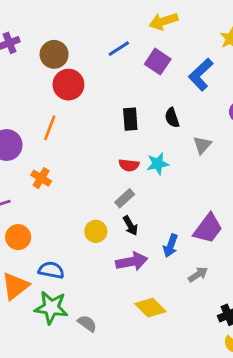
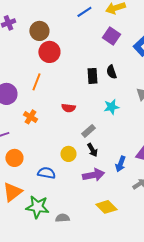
blue line: (119, 49) -> (84, 12), moved
black semicircle: (172, 118) -> (111, 72), moved
red semicircle: (129, 165) -> (68, 108), moved
blue semicircle: (51, 270) -> (46, 173), moved
gray semicircle: (87, 323) -> (62, 218), turned -40

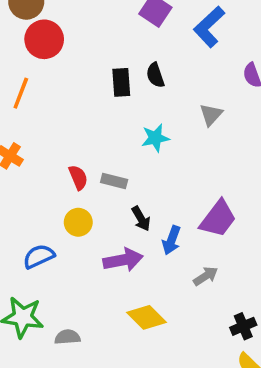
red semicircle: (68, 108) -> (78, 177), moved, turned -120
gray rectangle: (88, 131) -> (114, 181), turned 56
black arrow: (92, 150) -> (141, 219), moved
blue semicircle: (46, 173) -> (39, 256), turned -36

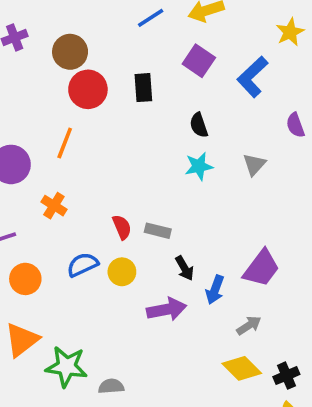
black rectangle: (121, 82) -> (143, 88), moved
cyan star: (155, 138) -> (199, 166), moved
blue semicircle: (39, 256) -> (83, 265), moved
yellow diamond: (146, 317) -> (242, 368), moved

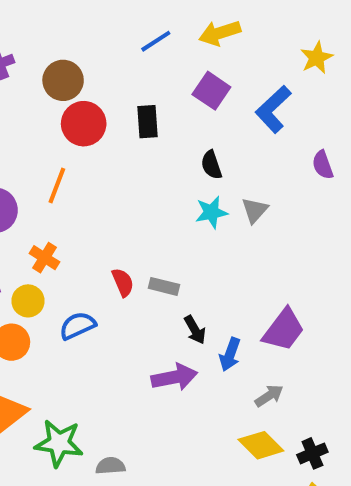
gray triangle: (254, 164) -> (255, 210), moved
yellow circle: (122, 272) -> (28, 301), moved

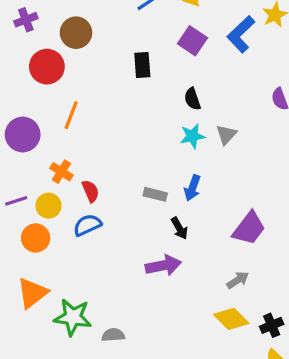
blue L-shape: (273, 109) -> (241, 34), moved
red circle: (84, 124) -> (47, 67), moved
red semicircle: (123, 282) -> (91, 191), moved
blue arrow: (230, 355) -> (192, 188), moved

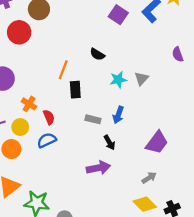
black rectangle: (142, 65) -> (75, 90), moved
black semicircle: (192, 99) -> (97, 54), moved, turned -40
orange line: (71, 115) -> (63, 70), moved

